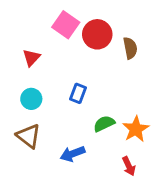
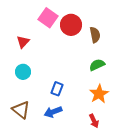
blue rectangle: (78, 93) -> (57, 89), moved
green semicircle: (104, 124) -> (97, 65), moved
brown triangle: (29, 136) -> (21, 110), moved

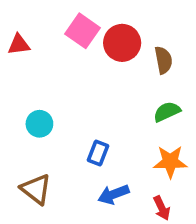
red triangle: (23, 42) -> (19, 45), moved, turned 40
orange star: (99, 94) -> (170, 162), turned 30
blue arrow: (53, 112) -> (113, 194), moved

